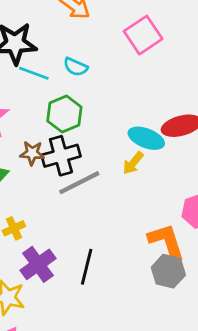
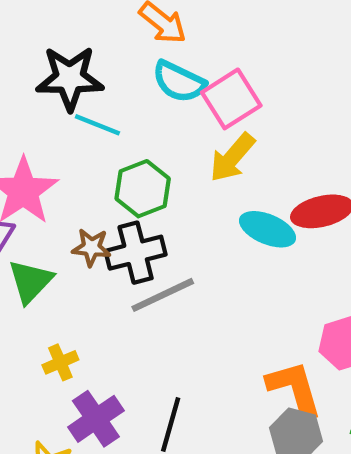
pink square: (143, 35) -> (231, 99), moved
cyan semicircle: (76, 67) -> (179, 82), moved, size x1.4
yellow arrow: (133, 163) -> (232, 158), moved, size x1.4

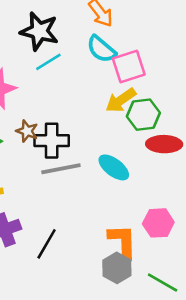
cyan line: (97, 125) -> (48, 62), turned -68
green hexagon: (143, 189) -> (143, 115), moved
cyan ellipse: (268, 229) -> (114, 167), moved

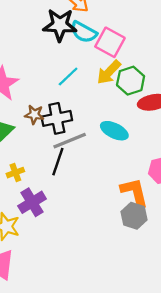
black star: (39, 31) -> (60, 25), moved
cyan line: (48, 62) -> (68, 76), moved
pink square: (129, 67) -> (110, 42), turned -32
black line: (47, 244) -> (58, 162), moved

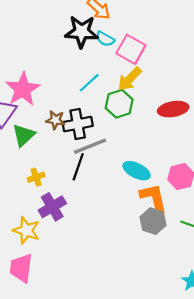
cyan semicircle: (84, 32) -> (105, 39), size x0.7
green hexagon: (131, 81) -> (119, 104), moved
cyan ellipse: (114, 131) -> (137, 171), moved

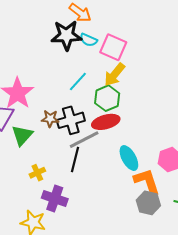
red ellipse: (173, 109) -> (106, 122), moved
cyan ellipse: (137, 171) -> (129, 158), turned 40
purple cross: (52, 207) -> (55, 198), turned -35

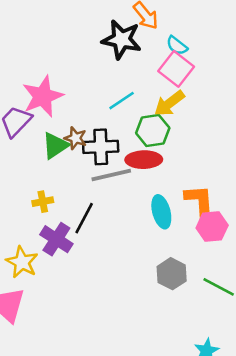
cyan semicircle: (89, 40) -> (177, 46), moved
green triangle: (22, 135) -> (55, 146), moved
black line: (75, 160) -> (84, 218), moved
orange L-shape: (147, 182) -> (200, 202), moved

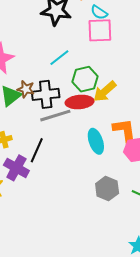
pink square: (176, 69) -> (100, 30), turned -36
yellow arrow: (169, 103) -> (105, 91), moved

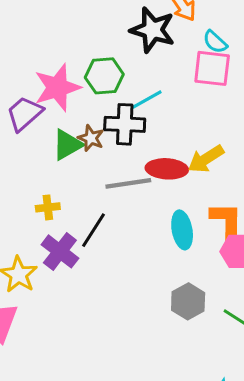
green hexagon: (85, 79) -> (104, 76), moved
black cross: (46, 94) -> (125, 124), moved

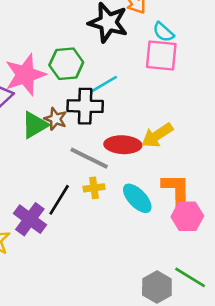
gray line: (128, 183) -> (89, 158), turned 36
yellow cross: (48, 207) -> (94, 188), moved
cyan ellipse: (182, 230) -> (137, 198), turned -32
gray hexagon: (188, 301) -> (157, 287), moved

